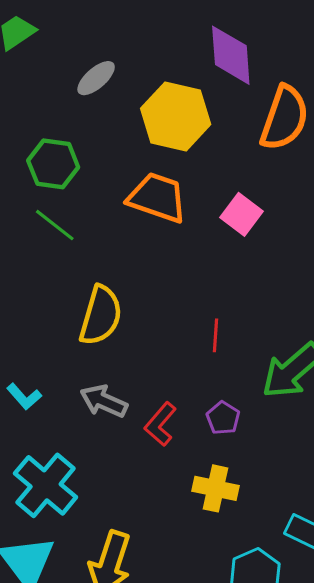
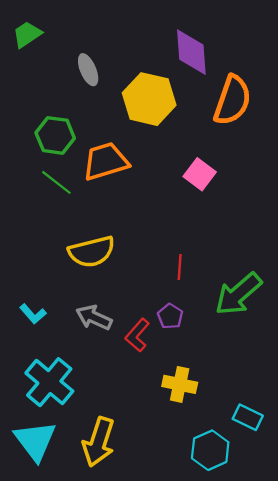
gray ellipse: (96, 78) -> (88, 70), turned -72
orange trapezoid: (157, 198) -> (106, 161), moved, turned -36
yellow semicircle: (101, 315) -> (92, 252), turned 60
purple pentagon: (223, 418) -> (170, 316), moved

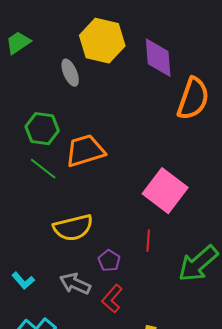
yellow hexagon: (149, 99) -> (102, 41), moved
pink square: (200, 174) -> (165, 191), moved, size x1.6
purple pentagon: (170, 316) -> (109, 261), moved

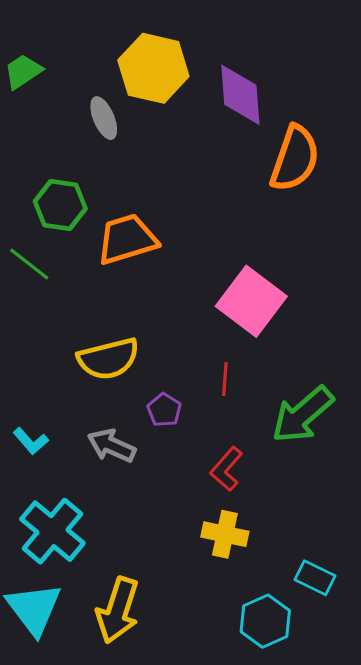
green line: (43, 169) -> (29, 264), moved
red L-shape: (112, 299) -> (226, 469), moved

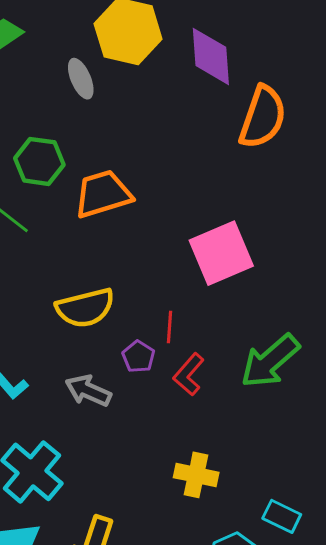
pink square: (251, 301) -> (221, 253), turned 30
red line: (225, 379) -> (169, 327), moved
red L-shape: (226, 469) -> (189, 374), moved

